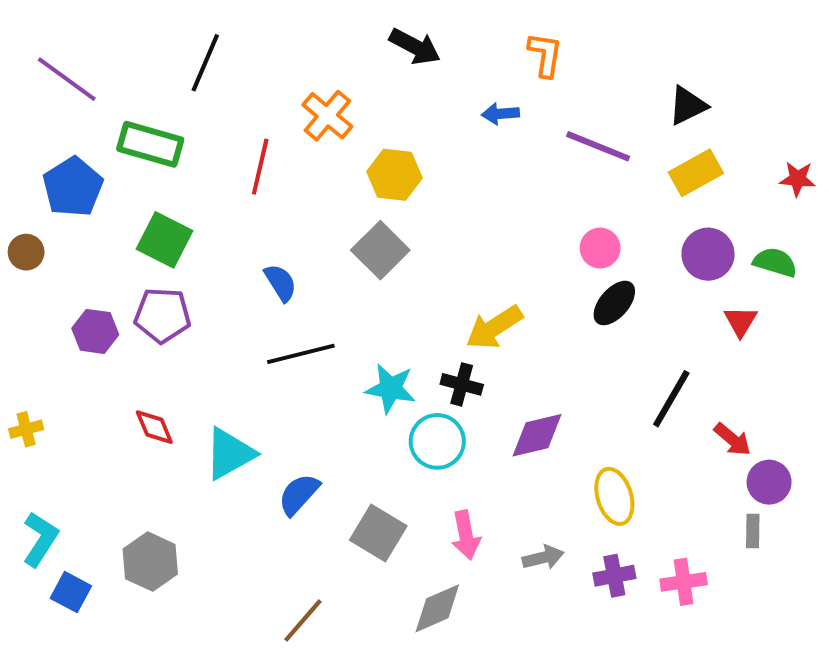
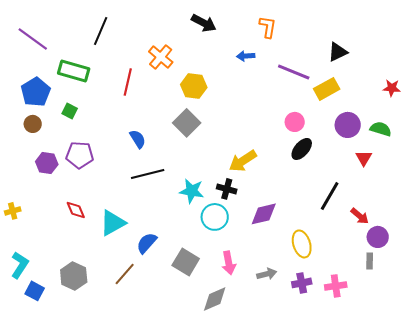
yellow rectangle: (696, 173) -> (327, 89), moved
green square: (164, 240) -> (70, 111), moved, size x0.6
brown circle: (26, 252) -> (33, 124), moved
brown line: (303, 621) -> (125, 274), moved

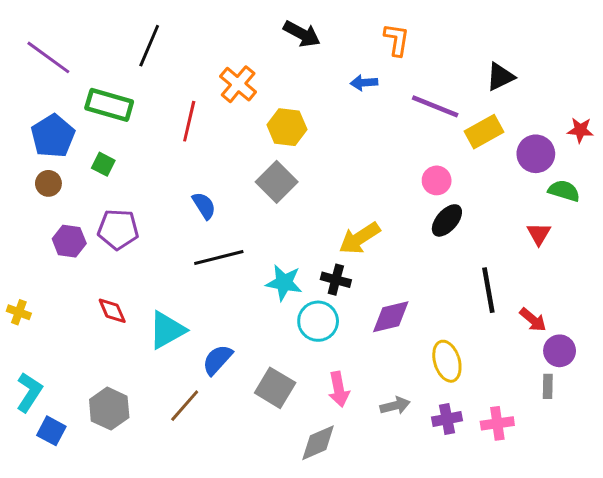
purple circle: (348, 125) -> (536, 154), moved
black line: (330, 196) -> (488, 290), turned -40
yellow cross: (13, 211) -> (19, 312), turned 35

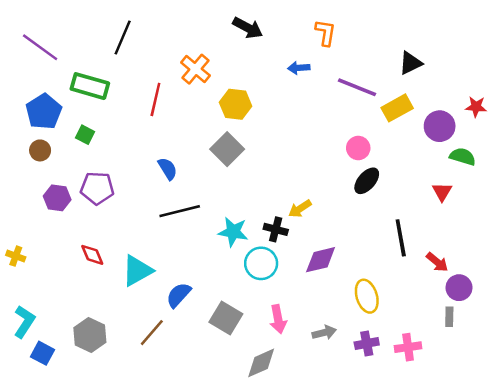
yellow arrow: (360, 238) -> (300, 209), moved, size x0.7

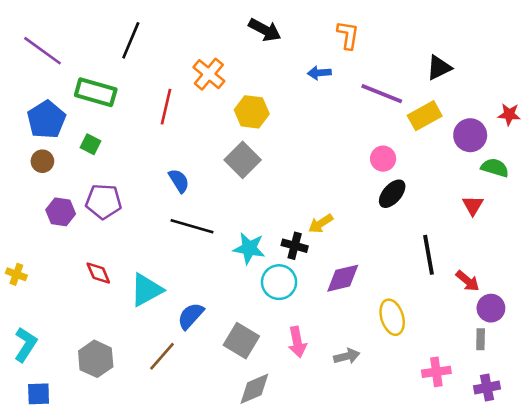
black line: (180, 211) -> (192, 226), turned 30
purple cross: (367, 344) -> (487, 387), moved
blue square: (43, 353) -> (39, 394), moved, turned -30
gray diamond: (261, 363) -> (254, 389), moved

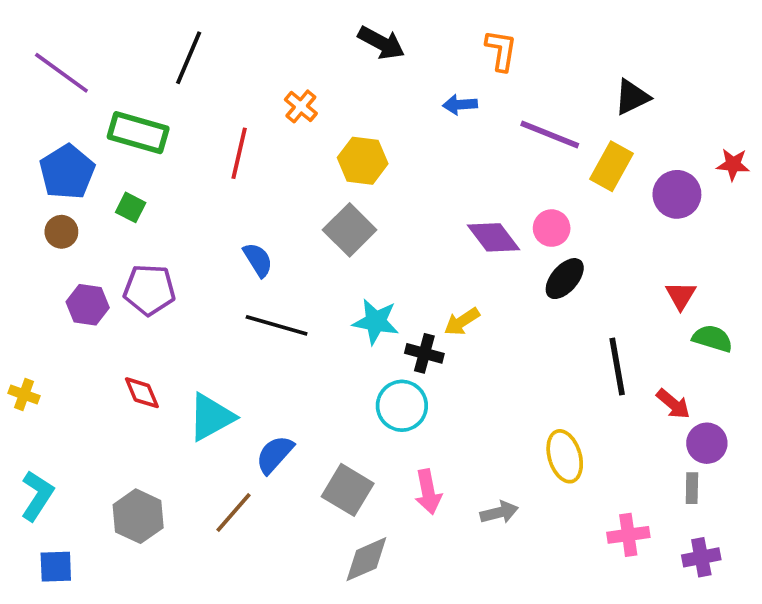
orange cross: (209, 74) -> (301, 106), size x0.7
yellow rectangle: (425, 116) -> (611, 166), turned -32
green semicircle: (495, 168) -> (712, 338), moved
cyan star: (249, 248) -> (376, 322), moved
purple diamond: (343, 278) -> (494, 237), moved, turned 66

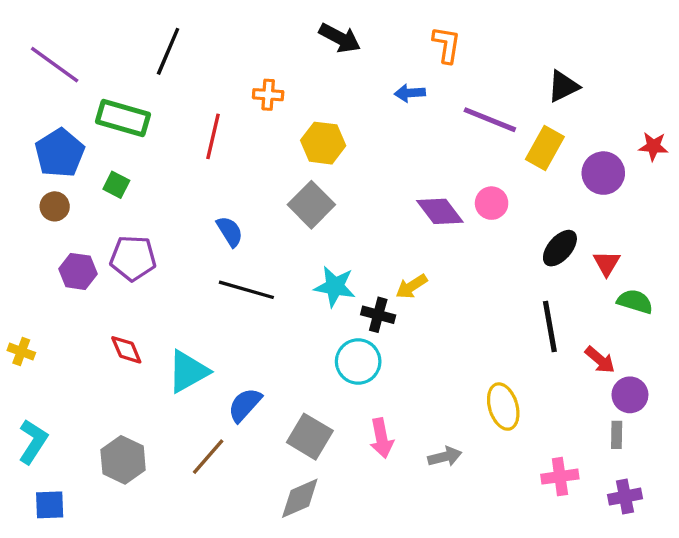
orange cross: (301, 106) -> (268, 95), turned -36
black ellipse: (565, 279) -> (560, 248), moved
gray diamond: (366, 559) -> (300, 498), moved

